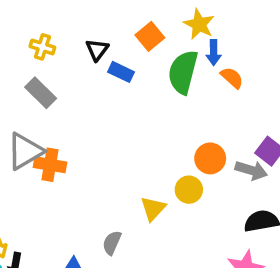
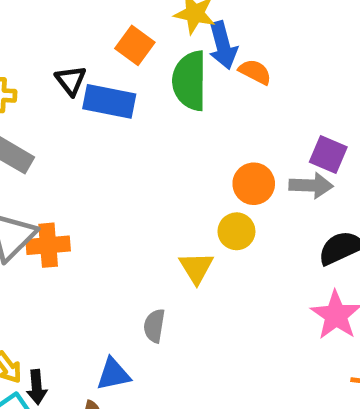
blue arrow: (214, 53) -> (223, 45), size x1.4
blue rectangle: (121, 72) -> (109, 101), size x1.5

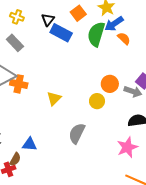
blue arrow: (223, 45) -> (114, 24), turned 54
yellow triangle: (196, 268) -> (54, 98), moved
gray semicircle: (154, 326) -> (77, 133), moved, size x1.5

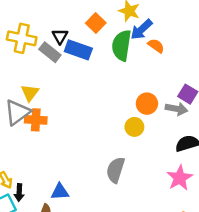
yellow cross: (17, 17) -> (22, 38), size x1.6
gray rectangle: (15, 43) -> (50, 52), moved
yellow triangle: (54, 98) -> (30, 93), moved

